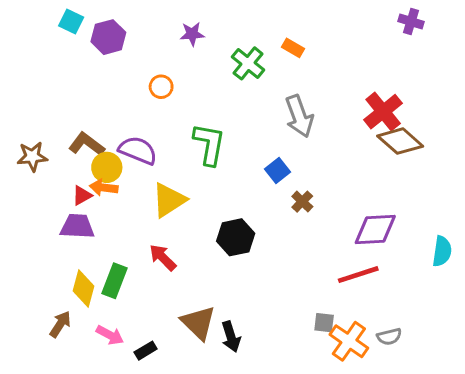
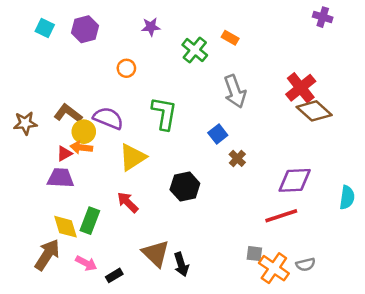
cyan square: (71, 22) -> (45, 28), moved
yellow diamond: (83, 288) -> (65, 227), turned -32
brown arrow: (60, 324) -> (47, 255), size x1.5

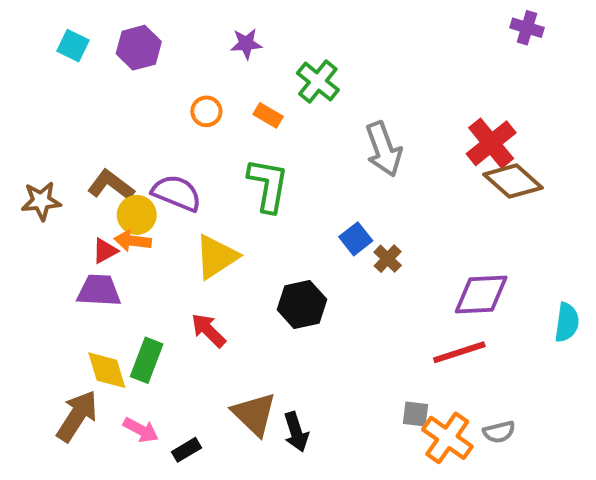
orange rectangle: (230, 38) -> (268, 115), moved
blue square: (218, 134) -> (356, 239), moved

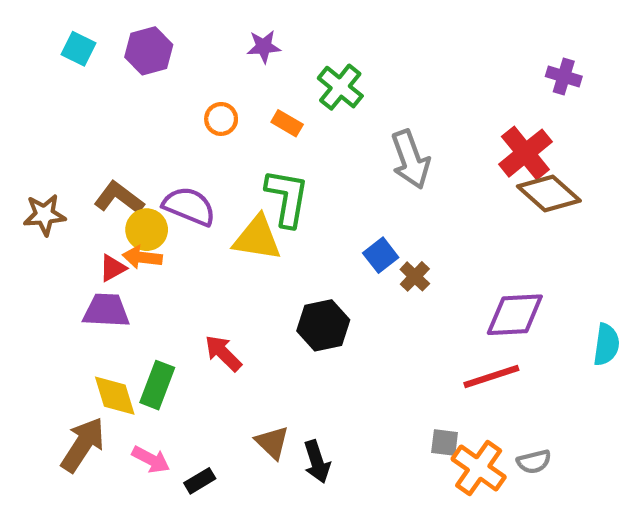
purple cross: (527, 28) -> (564, 76), moved
yellow triangle: (216, 257) -> (257, 238), moved, turned 42
brown triangle: (254, 414) -> (272, 442), size x0.7

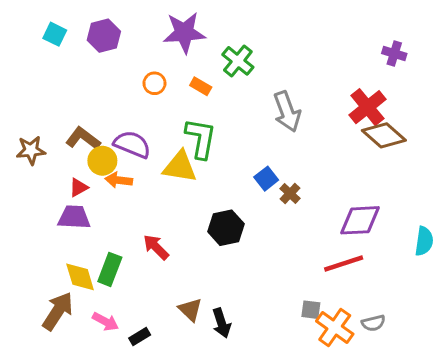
purple star: (264, 47) -> (184, 33), size x1.8
orange arrow: (142, 257) -> (119, 180), moved

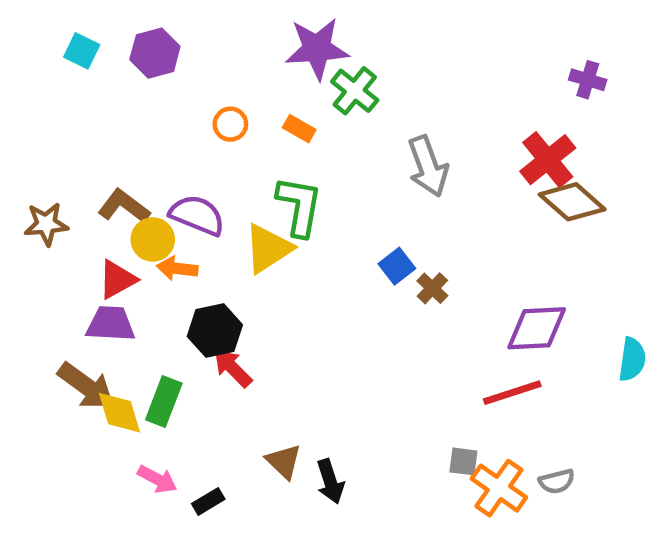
purple star: (184, 33) -> (317, 49), moved
yellow triangle: (180, 167) -> (268, 248), turned -42
red triangle: (79, 188) -> (117, 279), size x1.4
black hexagon: (226, 228) -> (215, 331), moved
brown arrow: (58, 311) -> (86, 386), moved, turned 93

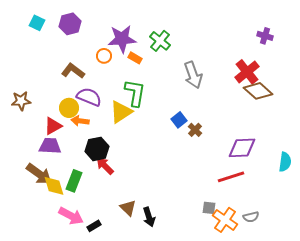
purple star: (317, 49) -> (122, 39), moved
brown L-shape: (124, 206) -> (73, 71), moved
pink arrow: (157, 479) -> (71, 216), size x1.4

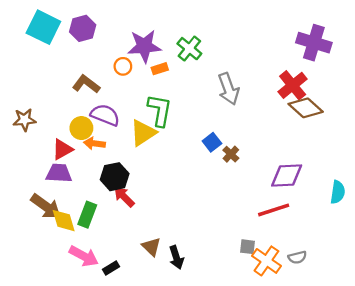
cyan square: (37, 23) -> (43, 27), size x1.8
purple cross: (265, 36) -> (314, 43), size x1.8
orange rectangle: (135, 58) -> (160, 69), turned -48

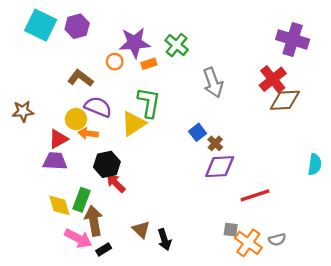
brown diamond: (306, 108) -> (285, 100), turned -44
purple diamond: (287, 175) -> (220, 167), moved
cyan semicircle: (338, 192) -> (315, 164), moved
brown arrow: (46, 206) -> (94, 221), moved, turned -136

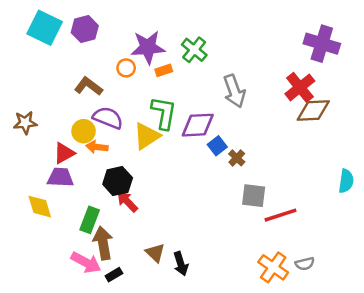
purple diamond: (220, 167) -> (198, 125), moved
yellow diamond: (59, 205) -> (40, 207), moved
gray square: (231, 230) -> (254, 196), moved, size x1.5

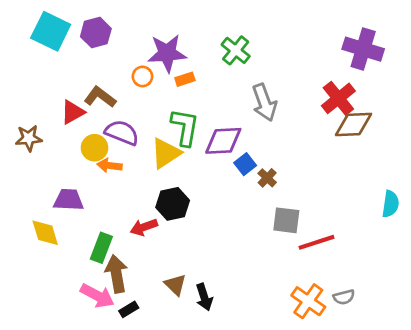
green cross: (194, 50) -> (236, 50), moved
red triangle: (64, 153) -> (73, 112), moved
black hexagon: (118, 181) -> (173, 204), moved
red arrow: (127, 202) -> (144, 227), turned -65

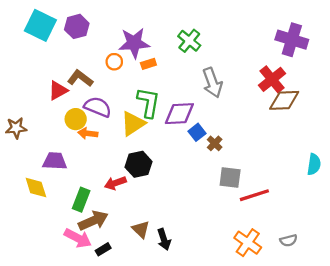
brown star: (29, 138) -> (16, 128), moved
brown arrow: (116, 274) -> (93, 221), turned 76
gray semicircle: (344, 297) -> (289, 240), moved

